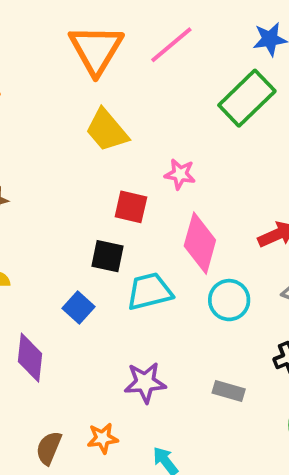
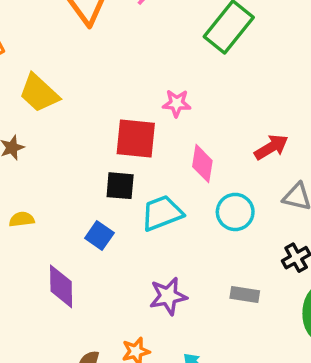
yellow trapezoid: (107, 130) -> (39, 93), moved
red square: (131, 207) -> (136, 138), size x1.4
pink diamond: (200, 243) -> (202, 164), size x0.7

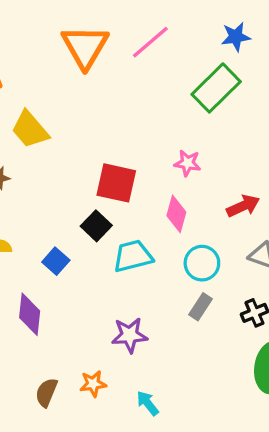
pink star: (177, 103) -> (188, 163), moved
black square: (120, 186) -> (96, 226), turned 32
blue square: (99, 236) -> (56, 261), moved
gray rectangle: (245, 295) -> (201, 307), moved, turned -72

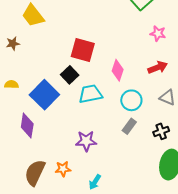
pink star: (188, 163) -> (158, 33), moved
blue square: (56, 261) -> (44, 95), size x1.8
brown semicircle: (46, 392) -> (35, 173), size x1.5
cyan arrow: (148, 403) -> (95, 182), turned -112

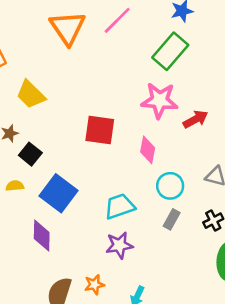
pink star: (158, 33) -> (160, 100), moved, size x1.8
red arrow: (158, 67) -> (196, 119), moved
black square: (70, 75) -> (30, 154), moved
cyan trapezoid: (90, 94) -> (120, 206), moved

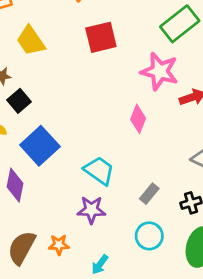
red square: (100, 130) -> (101, 37), moved, turned -32
cyan circle: (170, 186) -> (149, 236), moved
cyan trapezoid: (120, 206) -> (99, 171), turned 44

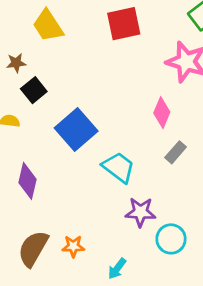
blue square: (40, 146) -> (76, 129), moved
gray rectangle: (149, 194) -> (176, 152), moved
purple star: (91, 210) -> (140, 212), moved

